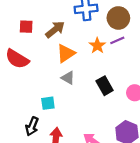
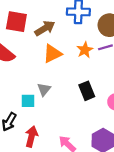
red square: (26, 27) -> (16, 22), size x1.5
gray triangle: (68, 78) -> (44, 89), moved, turned 32

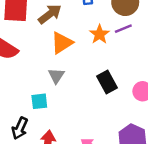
gray triangle: (44, 89) -> (56, 76), moved

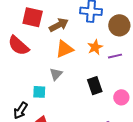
purple line: (123, 29) -> (115, 56), moved

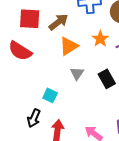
gray triangle: (56, 74) -> (77, 73), moved
cyan square: (39, 92) -> (50, 95), turned 32

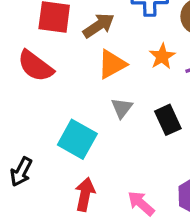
cyan square: (50, 95) -> (77, 139), size x1.6
black arrow: (34, 118) -> (21, 172), moved

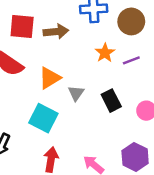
brown arrow: (99, 25) -> (56, 32), turned 30
orange triangle: (112, 64) -> (50, 78), moved

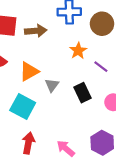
purple line: (131, 60) -> (101, 67), moved, turned 56

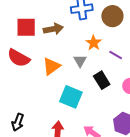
gray triangle: (52, 85) -> (80, 61), moved
cyan square: (23, 106) -> (71, 97), moved

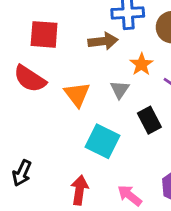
brown arrow: (53, 29) -> (103, 41), moved
orange triangle: (51, 66) -> (77, 94), turned -36

